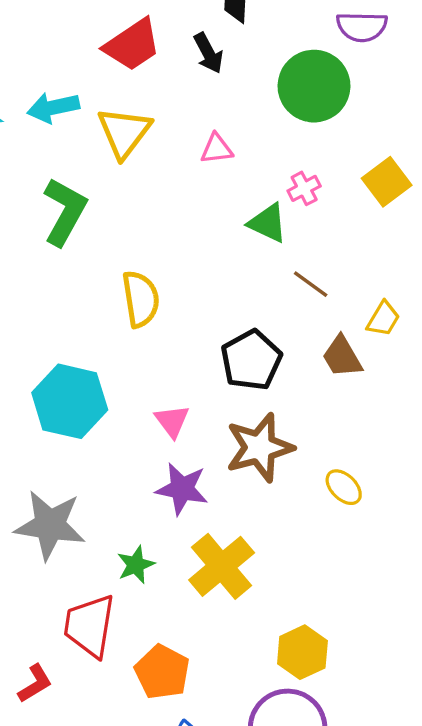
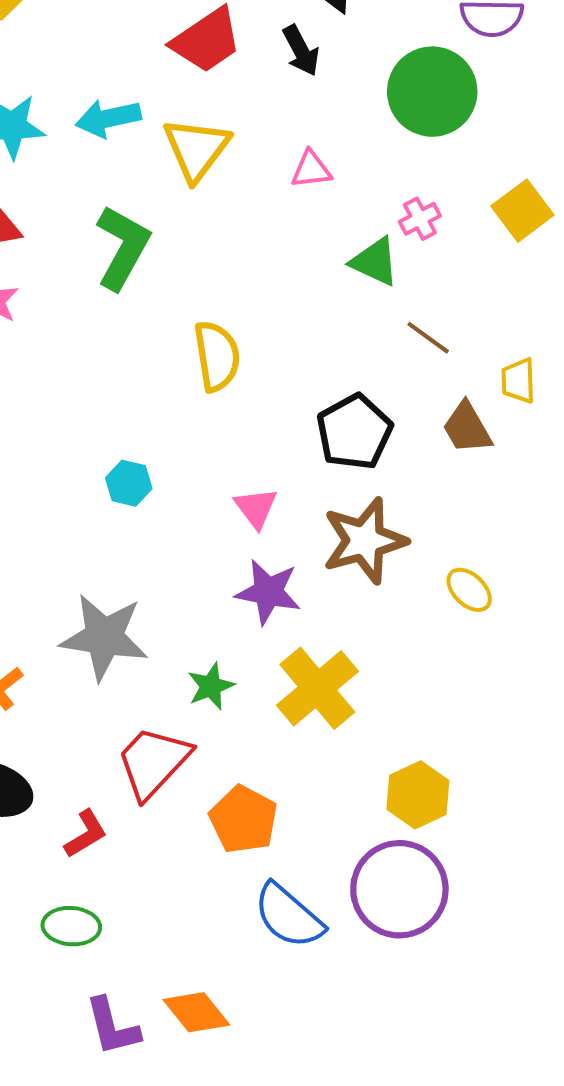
yellow trapezoid: (383, 319) -> (518, 381), turned 147
cyan hexagon: (70, 401) -> (129, 483), size x0.5
red trapezoid: (90, 626) -> (153, 762), turned 34

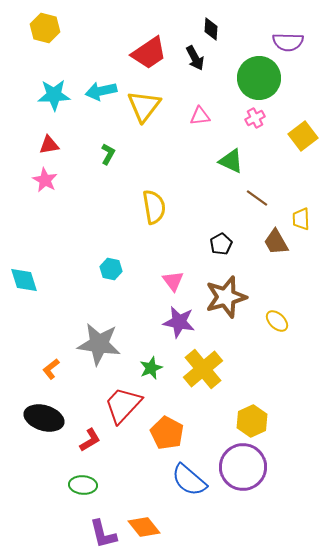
pink cross: (420, 219) -> (255, 118), moved
green L-shape: (123, 247) -> (108, 154), size x0.5
black pentagon: (354, 432) -> (221, 244), size x0.6

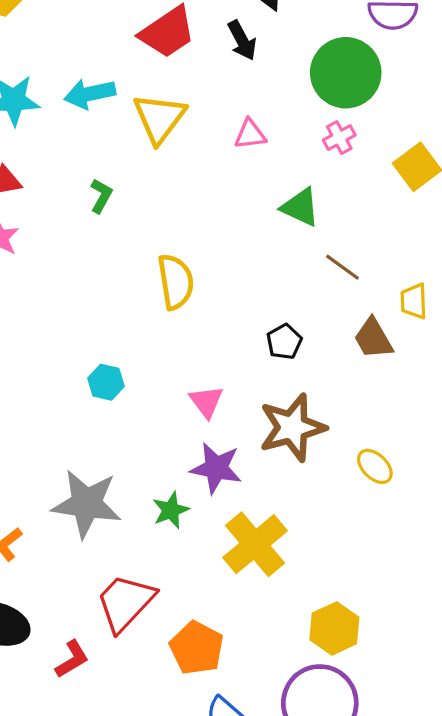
green star: (151, 368) -> (171, 510), moved

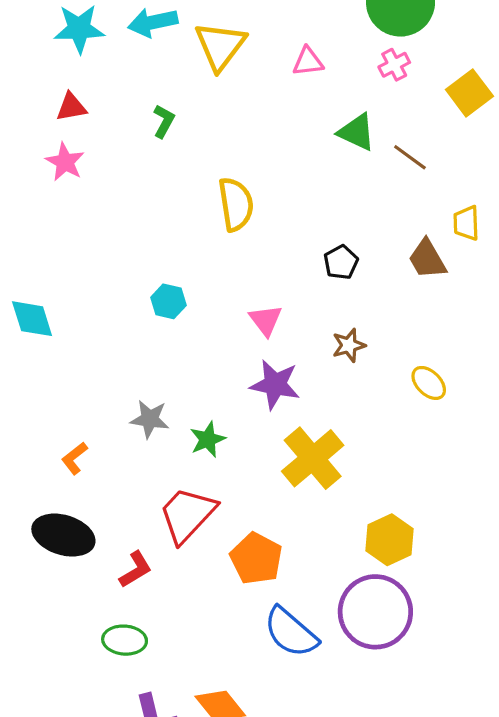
brown line: (342, 267) -> (410, 157), moved
brown star: (292, 428) -> (349, 345), size x0.5
gray star: (87, 504) -> (150, 419), size x0.6
green star: (171, 510) -> (208, 439), moved

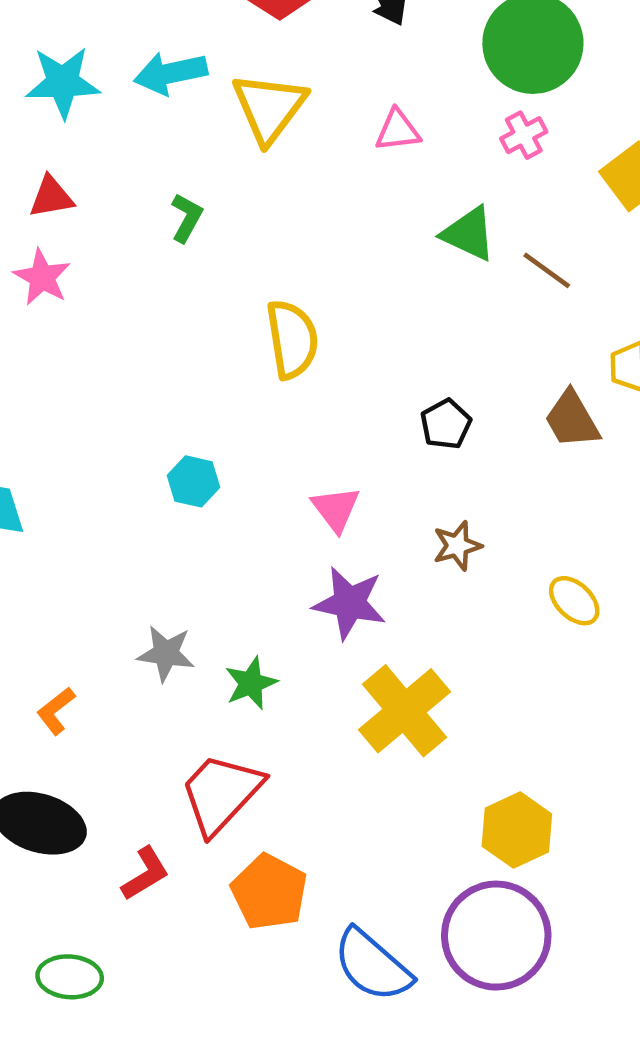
orange pentagon: (256, 559) -> (269, 892), moved
green ellipse: (125, 640) -> (70, 977), moved

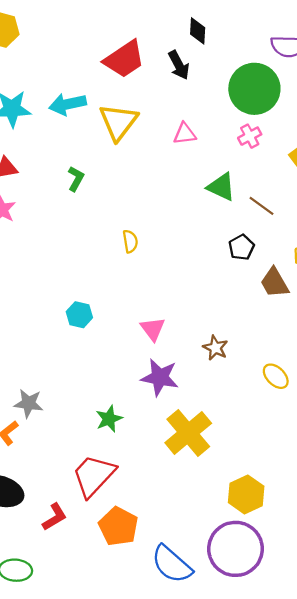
yellow semicircle: (292, 339) -> (130, 241), size x0.6
black pentagon: (446, 424) -> (241, 247), moved
brown star: (457, 546) -> (215, 348), turned -30
gray star: (166, 653) -> (29, 403), moved

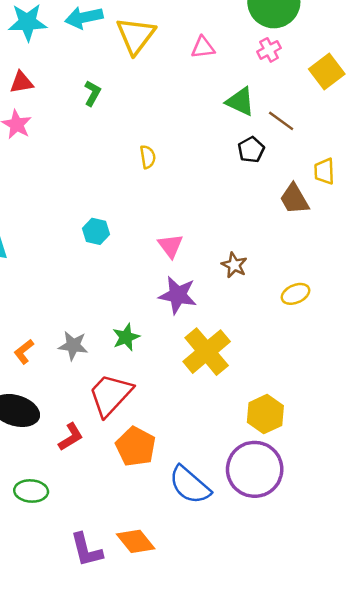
black pentagon: (241, 247) -> (251, 150), moved
yellow ellipse: (276, 376) -> (295, 294), turned -68
gray star: (29, 403) -> (73, 346), moved

